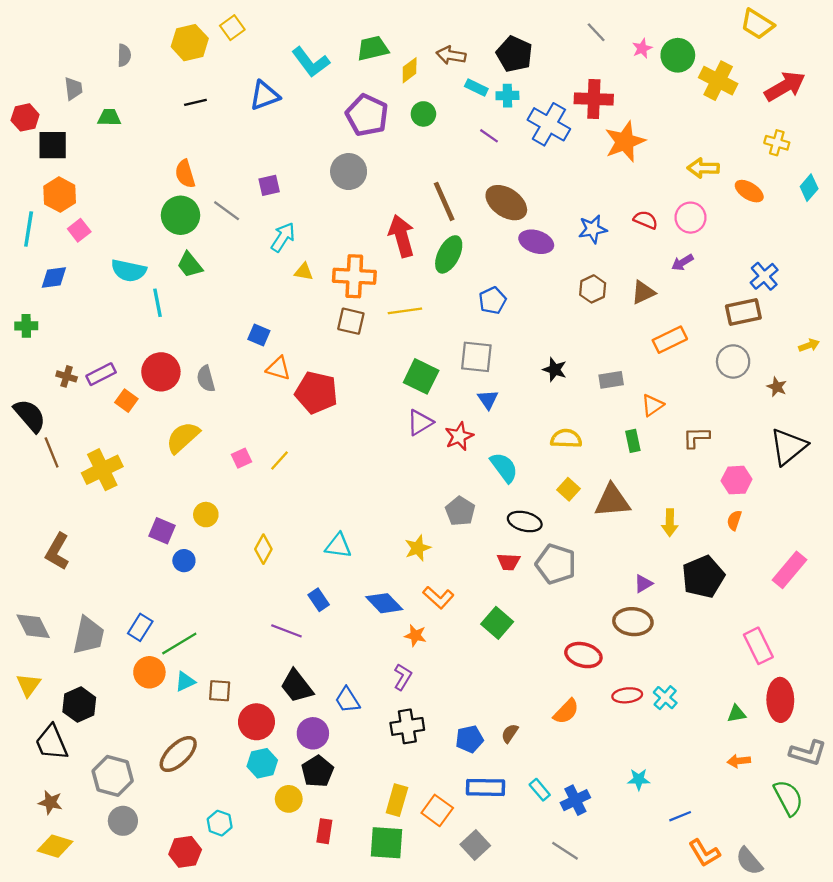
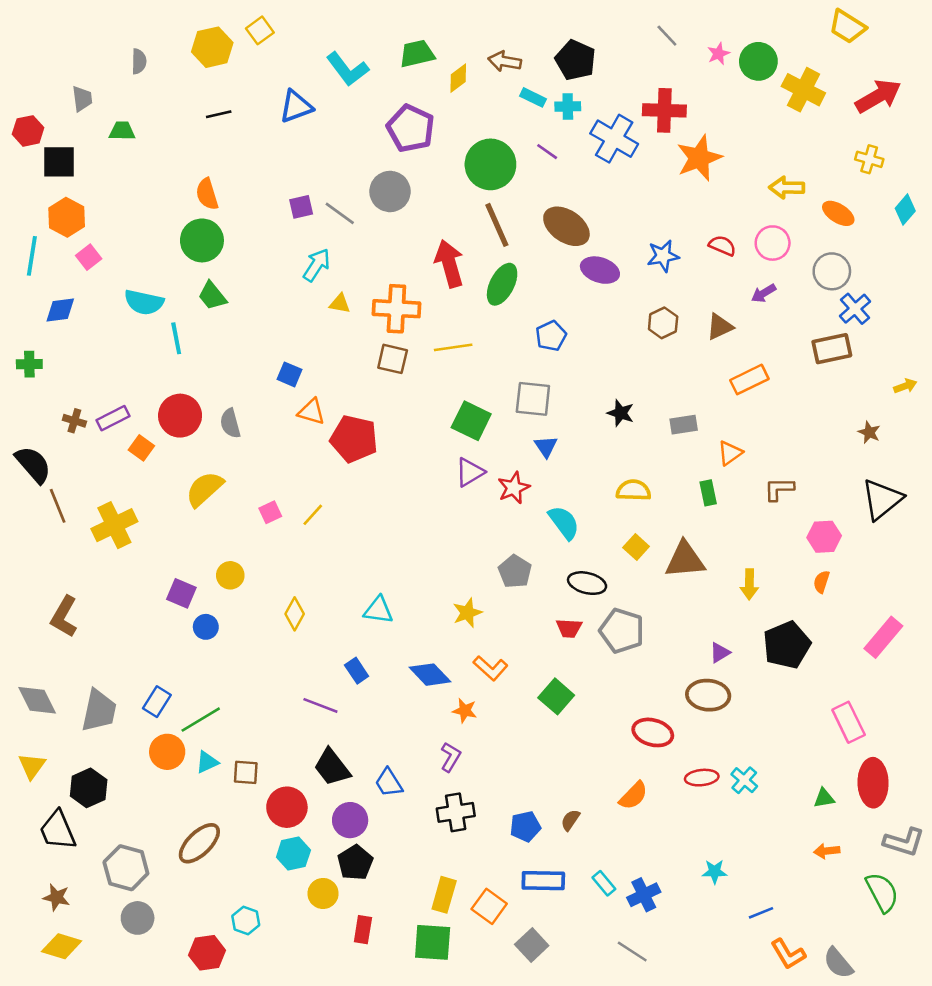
green circle: (423, 114) -> (490, 164), moved, size x1.8
gray line: (227, 211) -> (340, 213), moved
gray circle: (733, 361) -> (832, 271), moved

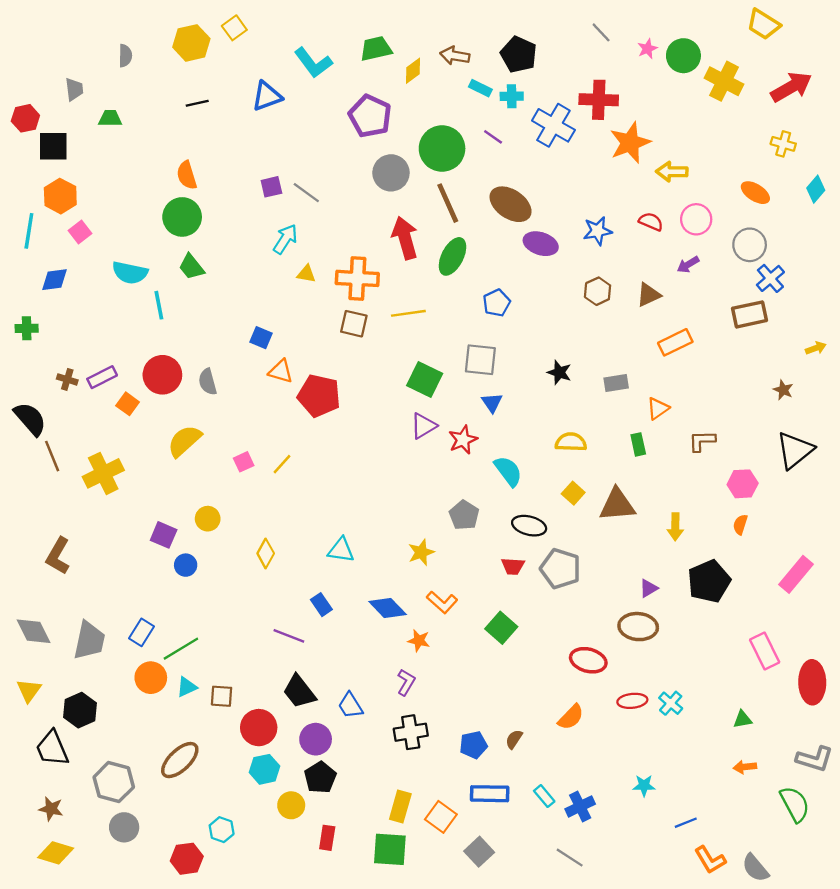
yellow arrow: (787, 188) -> (672, 172), moved
gray circle: (390, 191) -> (391, 173), moved
red ellipse: (873, 783) -> (812, 682), moved

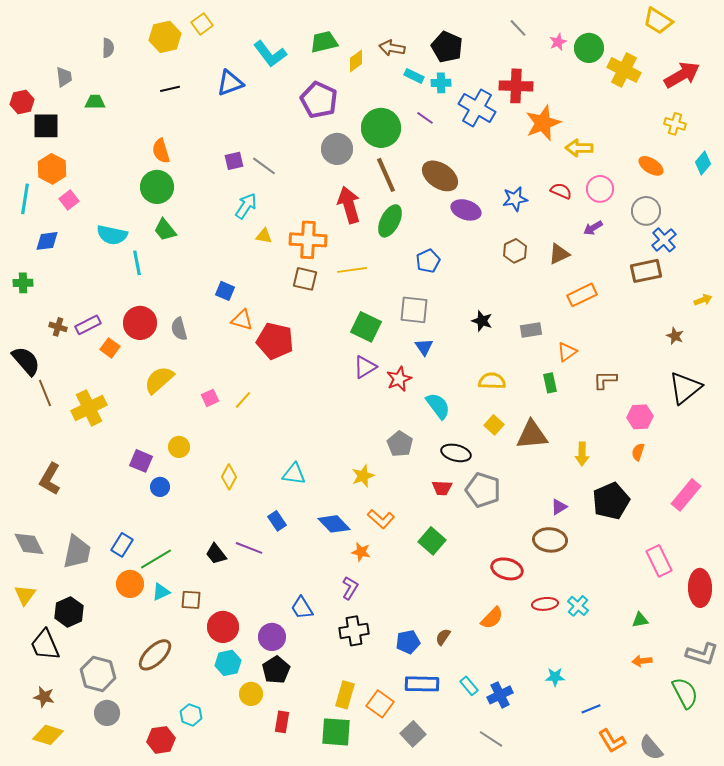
black trapezoid: (299, 692) -> (216, 554), moved, size x0.7

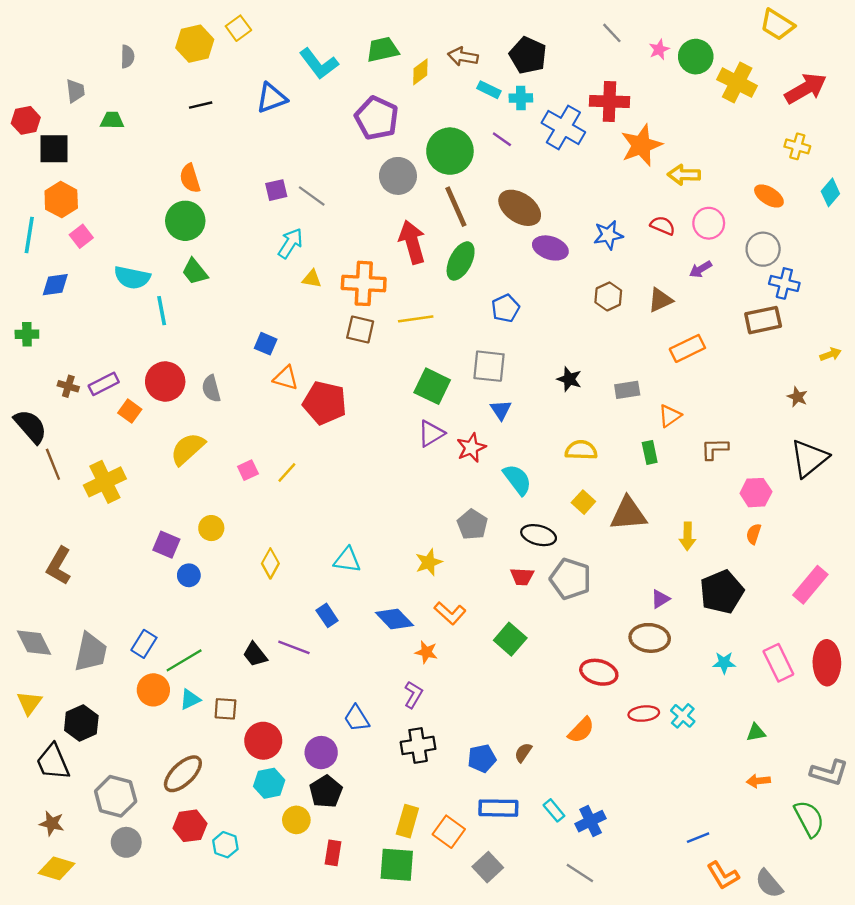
blue cross: (664, 240) -> (784, 283), turned -35
red ellipse: (700, 588) -> (827, 663), moved
cyan star: (555, 677) -> (724, 663), moved
red hexagon: (161, 740) -> (190, 826), moved

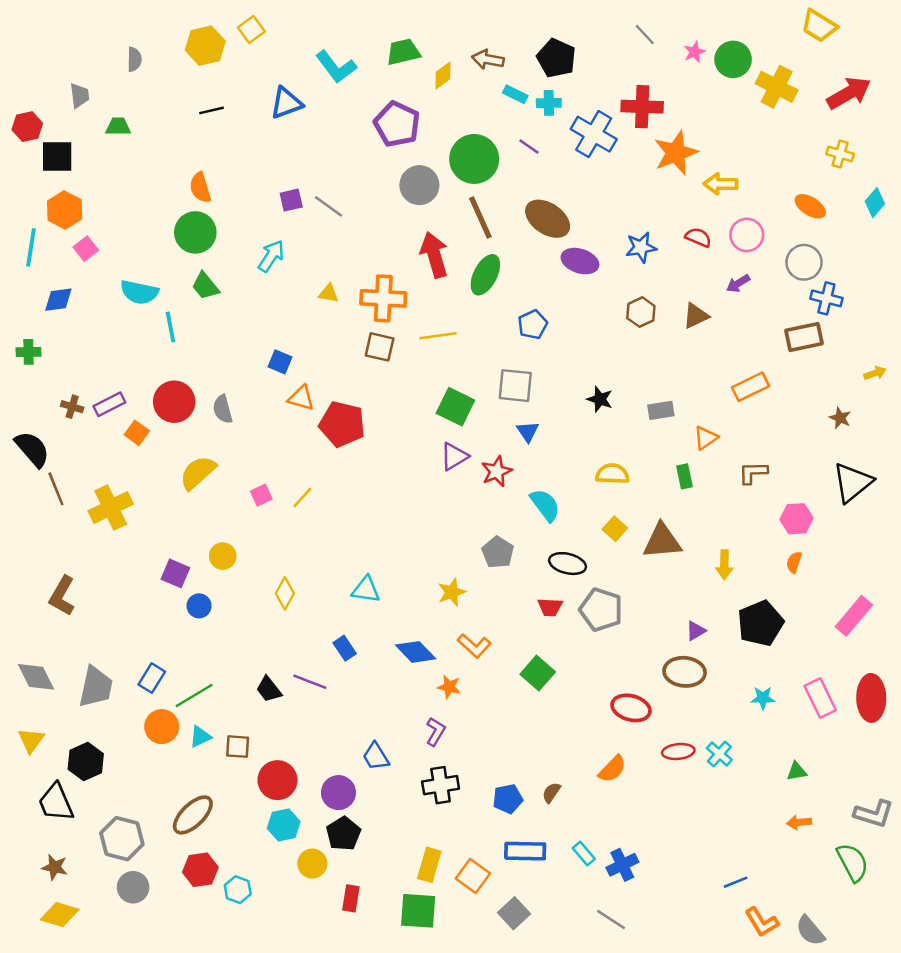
cyan arrow: (290, 243) -> (271, 256), moved
orange rectangle: (687, 348) -> (750, 387), moved

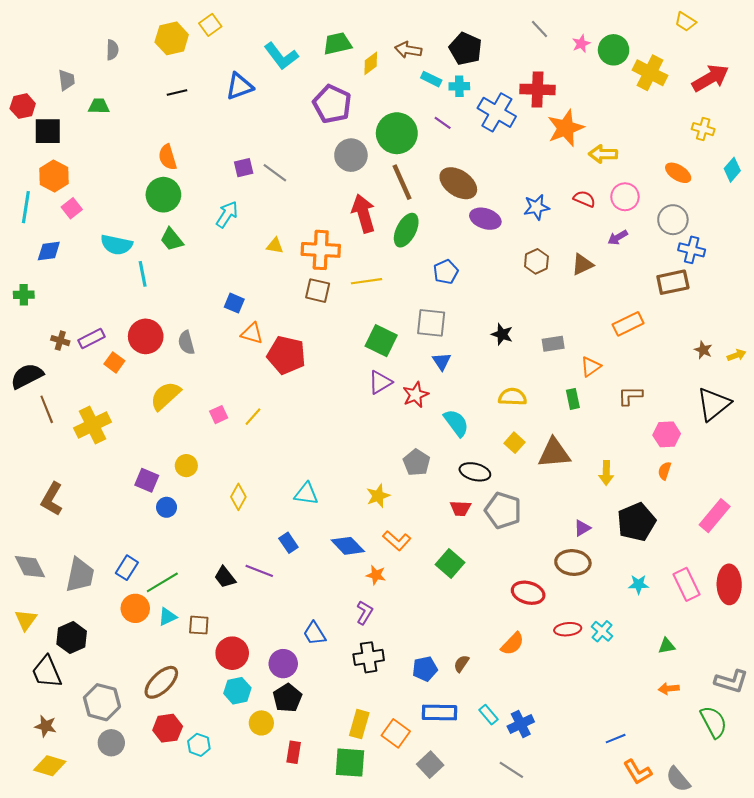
yellow trapezoid: (819, 26) -> (685, 22), size x0.7
yellow arrow: (875, 373) -> (736, 355), moved
black semicircle: (32, 449) -> (27, 376), turned -76

